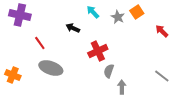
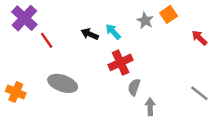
cyan arrow: (93, 12) -> (113, 32), moved
purple cross: (20, 15) -> (24, 18), turned 30
red line: (40, 43) -> (47, 40), moved

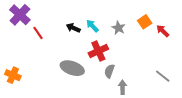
orange square: (169, 14) -> (145, 22), moved
gray star: (145, 21) -> (118, 28), moved
gray ellipse: (63, 83) -> (72, 68), moved

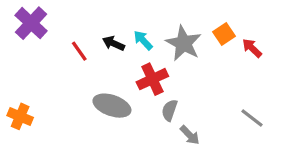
gray star: (118, 28) -> (184, 43), size x1.6
red line: (38, 33) -> (79, 51), moved
gray arrow: (122, 87) -> (190, 135), turned 136

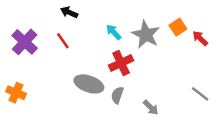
purple cross: (31, 23) -> (25, 42), moved
black arrow: (113, 43) -> (69, 12), moved
gray semicircle: (170, 110) -> (117, 95), moved

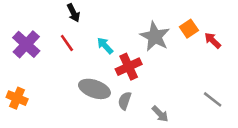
black arrow: (69, 12) -> (73, 13), turned -140
cyan arrow: (114, 32) -> (105, 46), moved

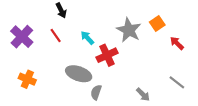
red arrow: (213, 40) -> (177, 43), moved
orange cross: (17, 98) -> (27, 79), moved
gray semicircle: (125, 101) -> (96, 92), moved
gray arrow: (160, 114) -> (143, 94), moved

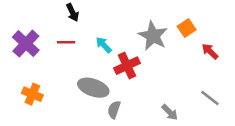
red line: (56, 36) -> (66, 42), turned -56

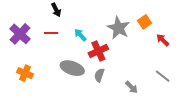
gray semicircle: (114, 110) -> (99, 75), moved

